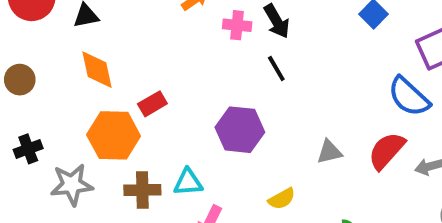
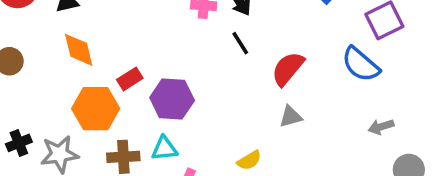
purple hexagon: (240, 130) -> (172, 99), moved
black cross: (28, 149) -> (19, 143), moved
red semicircle: (387, 151) -> (288, 69), moved

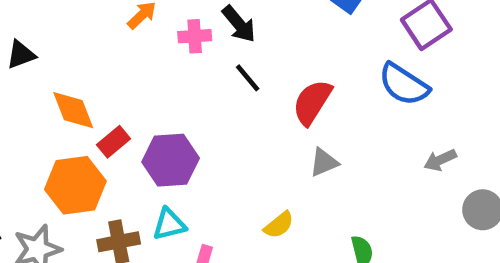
orange diamond: (79, 50) -> (73, 110), moved

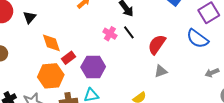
pink cross: (195, 36) -> (110, 34), moved, turned 32
black triangle: (21, 55) -> (30, 17), turned -32

